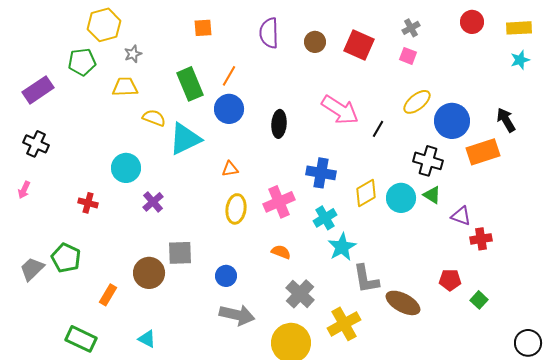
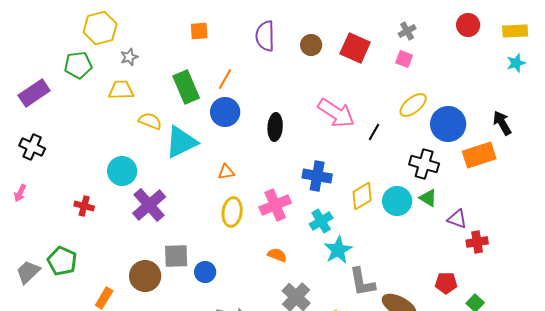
purple cross: (153, 202) -> (149, 205), size x1.6
blue circle: (226, 276) -> (205, 272), moved

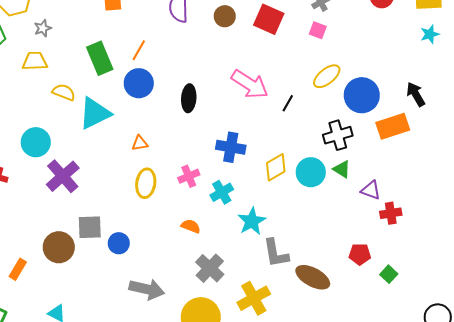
black cross: (424, 164) -> (338, 135), turned -32
pink cross: (275, 205) -> (189, 176), size x0.7
cyan cross: (321, 221) -> (222, 192), moved

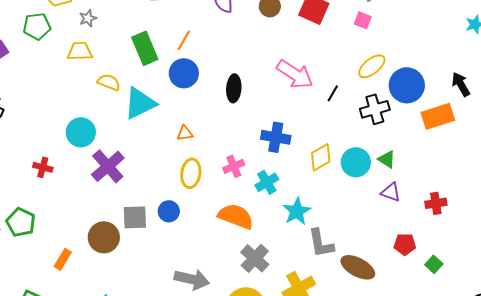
black cross: (338, 135) -> (375, 109), moved
purple triangle: (371, 190) -> (391, 192), moved
orange semicircle: (191, 226) -> (236, 216), size x1.8
blue circle: (119, 243) -> (169, 211), moved

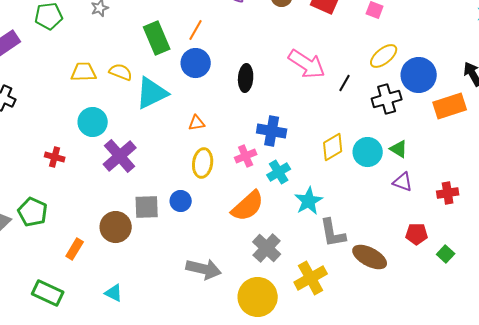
yellow trapezoid: (80, 51) -> (84, 72), moved
blue cross: (276, 137) -> (272, 131), moved
orange semicircle: (236, 216) -> (248, 206), turned 117

